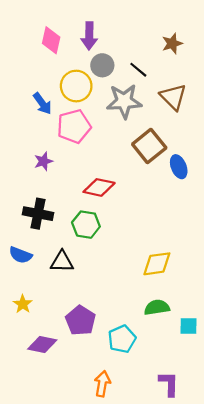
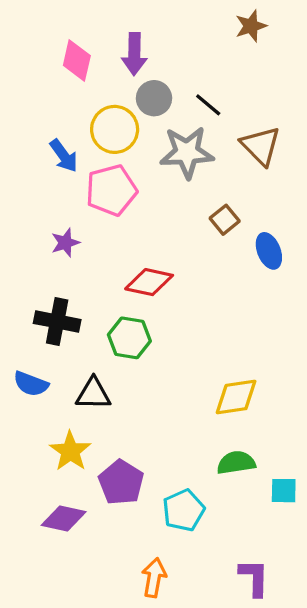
brown star: (172, 43) -> (251, 26), moved
brown square: (149, 146) -> (225, 220), size x0.6
yellow star: (23, 304) -> (70, 451), moved, size x1.4

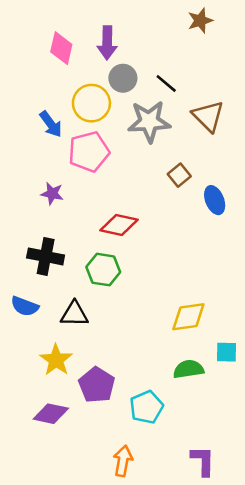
purple star: (65, 243) -> (52, 194), turned 30
cyan square: (284, 491) -> (226, 352), moved

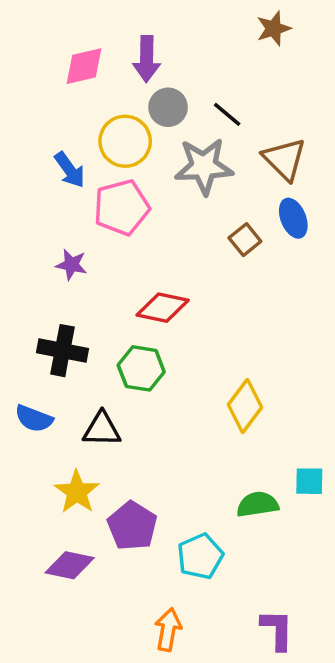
pink diamond: (61, 48) -> (84, 66), turned 64
blue ellipse: (215, 200) -> (293, 218), moved
yellow diamond: (188, 317) -> (245, 406), moved, turned -45

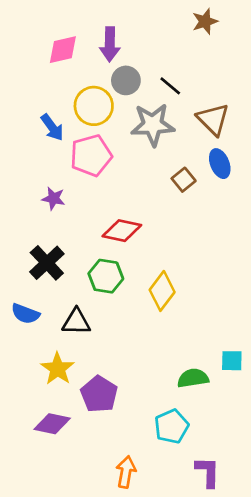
black cross: (62, 351) -> (47, 263), turned 36
yellow diamond: (245, 406) -> (162, 291), moved
cyan pentagon: (200, 556) -> (171, 426), moved

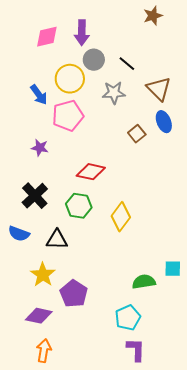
gray star: (153, 125) -> (114, 93), size x0.7
orange arrow: (126, 472) -> (44, 351), moved
purple L-shape: (208, 472) -> (136, 350), moved

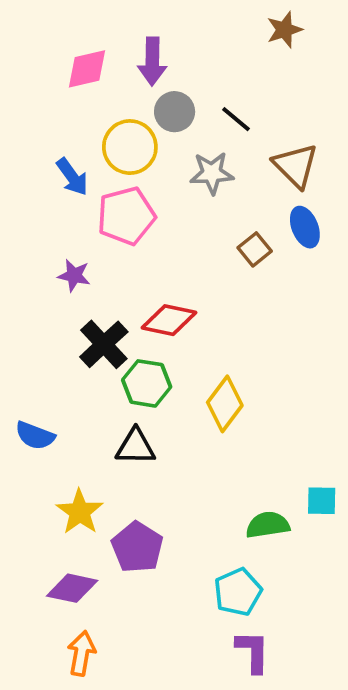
black cross: (35, 196) -> (104, 344), moved
black triangle: (57, 240) -> (135, 447), moved

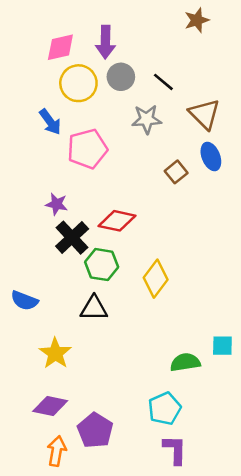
yellow circle: (130, 147) -> (78, 83), moved
purple star: (74, 275) -> (57, 204), moved
purple pentagon: (137, 547) -> (95, 430), moved

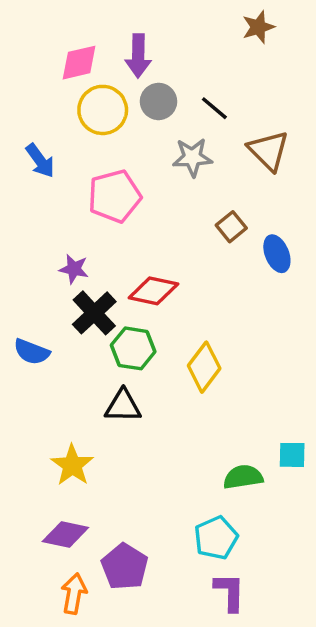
blue arrow: (50, 122) -> (40, 161), moved
blue ellipse: (211, 157) -> (277, 254), moved
blue semicircle: (24, 301) -> (32, 352), moved

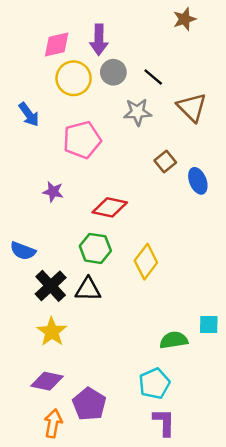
black cross: (94, 313) -> (51, 286), moved

